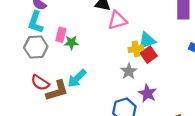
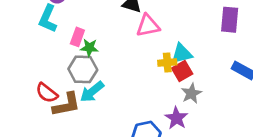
gray hexagon: (36, 47) -> (83, 69), moved
gray star: (129, 71) -> (191, 93), moved

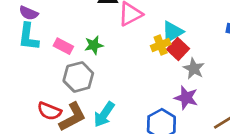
pink rectangle: (77, 37) -> (63, 46), turned -66
green star: (89, 48) -> (94, 45), moved
cyan arrow: (92, 92) -> (104, 114), moved

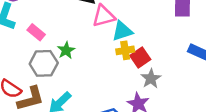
cyan triangle: (172, 32) -> (122, 31), moved
green star: (94, 45) -> (66, 50), moved, turned -30

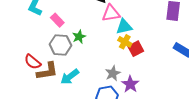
yellow cross: (125, 50) -> (125, 42), turned 32
gray star: (151, 79) -> (113, 73), moved

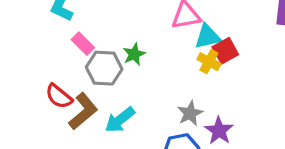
pink rectangle: (57, 20) -> (83, 44), moved
red square: (136, 49) -> (225, 51), moved
brown L-shape: (47, 71) -> (83, 111), turned -30

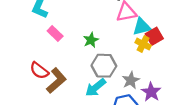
gray hexagon: (104, 68) -> (104, 66), moved
cyan arrow: (120, 120) -> (96, 88), moved

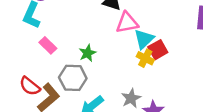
cyan triangle: (142, 27) -> (144, 39), turned -30
gray hexagon: (104, 66) -> (73, 78), moved

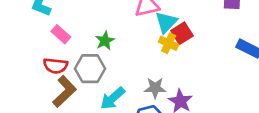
red semicircle: (30, 86) -> (55, 66), moved, turned -30
gray star: (131, 98) -> (155, 88), turned 30

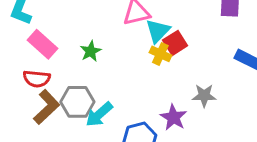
pink rectangle: (61, 34) -> (43, 44), size x1.4
gray hexagon: (90, 69) -> (77, 102), moved
gray star: (155, 88) -> (204, 96), moved

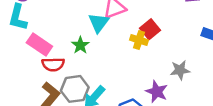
cyan triangle: (158, 31) -> (99, 23), moved
red semicircle: (37, 79) -> (53, 64), moved

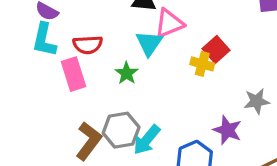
pink rectangle: (39, 45) -> (73, 74), turned 40
red semicircle: (53, 64) -> (88, 45), moved

